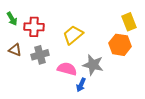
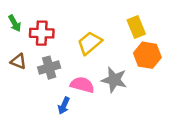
yellow rectangle: (129, 22) -> (136, 27), moved
blue arrow: (81, 85) -> (64, 106), moved

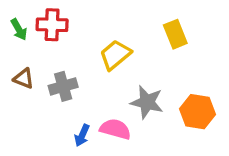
red cross: (42, 33) -> (52, 25), moved
orange hexagon: (147, 55) -> (197, 112), moved
pink semicircle: (82, 85) -> (115, 129), moved

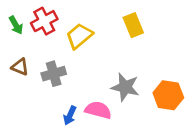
red cross: (52, 25) -> (44, 21), turned -30
yellow rectangle: (175, 34) -> (133, 25), moved
yellow trapezoid: (115, 55) -> (79, 36), moved

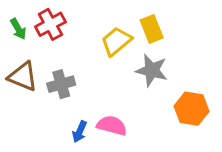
yellow trapezoid: (79, 36) -> (116, 41), moved
brown triangle: (20, 67) -> (23, 76), size x1.5
gray star: (125, 87) -> (152, 70), moved

